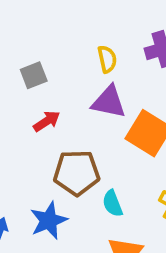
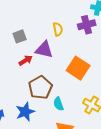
purple triangle: (109, 102) -> (44, 50), moved
brown pentagon: (77, 173) -> (40, 87), turned -30

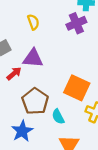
yellow semicircle: (58, 29) -> (33, 22), moved
orange square: (78, 68) -> (77, 88), moved

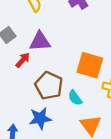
blue star: (22, 131) -> (40, 118), turned 30

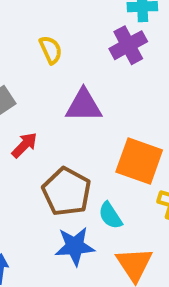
purple triangle: (40, 41) -> (84, 106), moved
blue star: (40, 118) -> (75, 246), moved

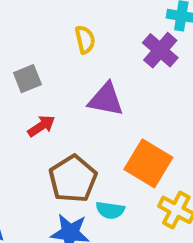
purple cross: (128, 45) -> (160, 50), turned -32
cyan semicircle: (110, 216) -> (110, 210), turned -60

